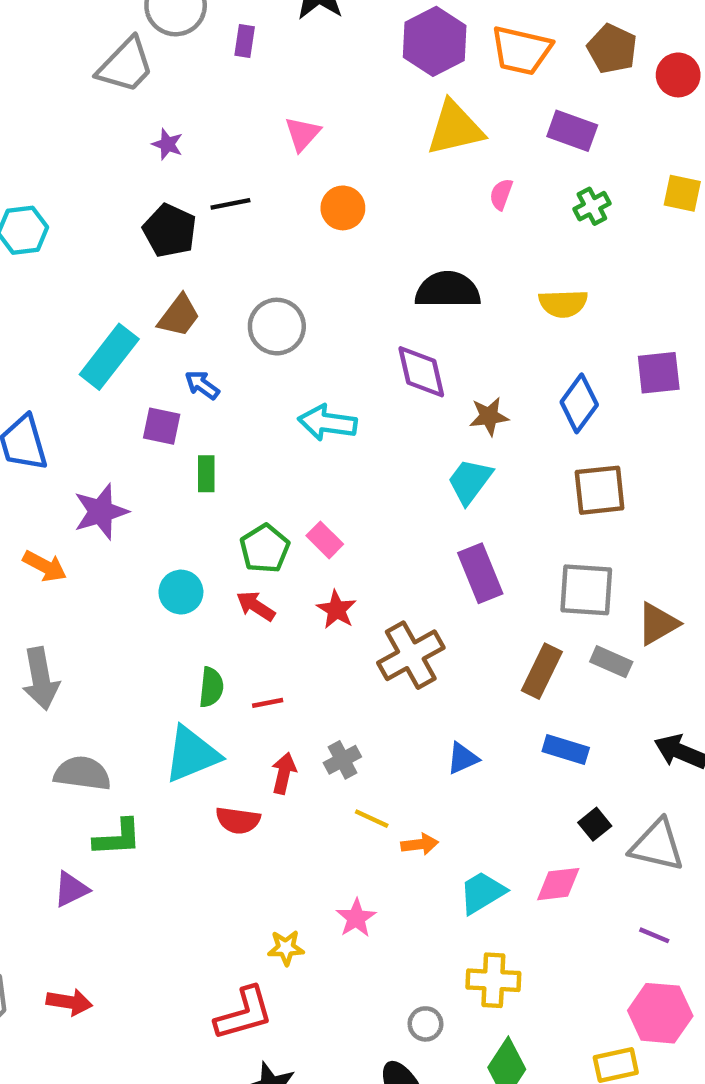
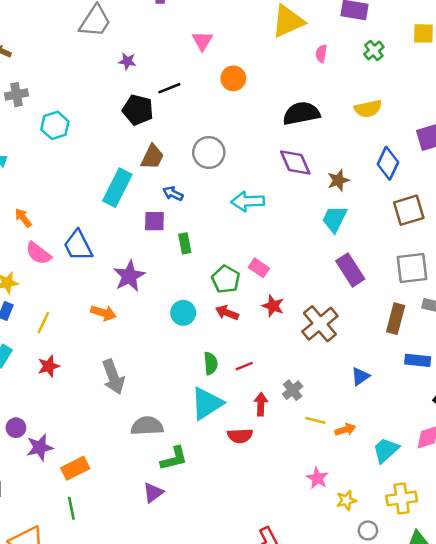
yellow star: (286, 948) -> (346, 500), moved

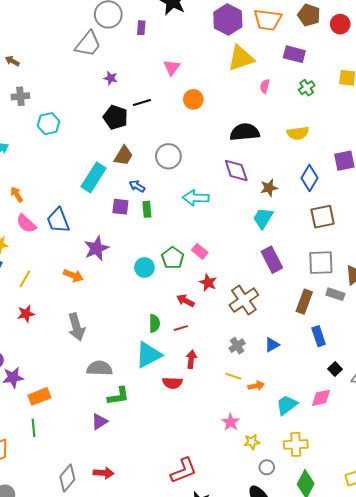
green rectangle: (185, 243) -> (147, 209), moved
cyan circle: (183, 313) -> (144, 267), moved
red arrow: (227, 313) -> (185, 301), moved
blue rectangle: (418, 360) -> (319, 336), turned 60
gray cross: (293, 390) -> (237, 346), moved

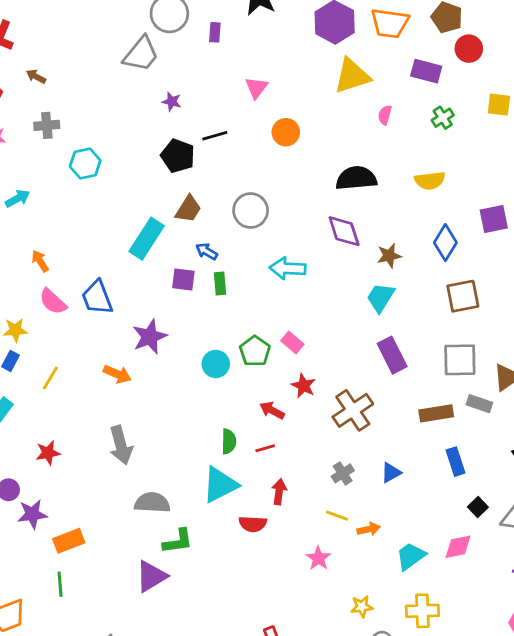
red circle: (340, 24) -> (469, 49), moved
brown rectangle: (304, 302) -> (436, 413), turned 60
red star: (26, 314) -> (48, 453), moved
purple triangle: (99, 422) -> (151, 576), size x1.4
pink star: (230, 422) -> (318, 558), moved

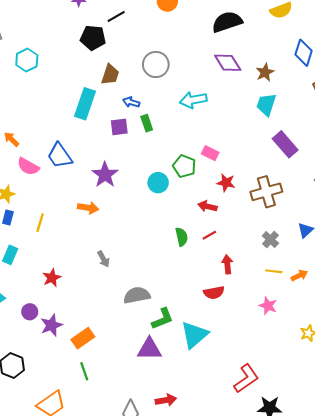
brown cross: (353, 410) -> (266, 192), turned 32
gray arrow: (121, 445) -> (104, 259), size x0.6
cyan triangle: (220, 485) -> (194, 335), moved
purple triangle: (151, 576) -> (149, 349), turned 45

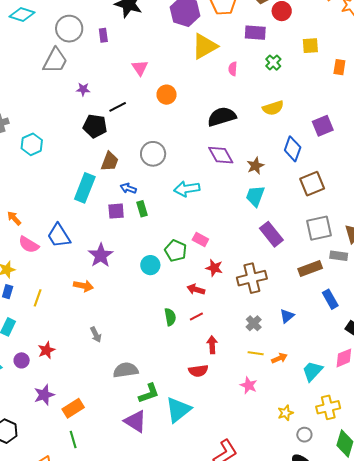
purple circle: (30, 312) -> (22, 360), moved
purple triangle: (149, 349) -> (135, 421), turned 30

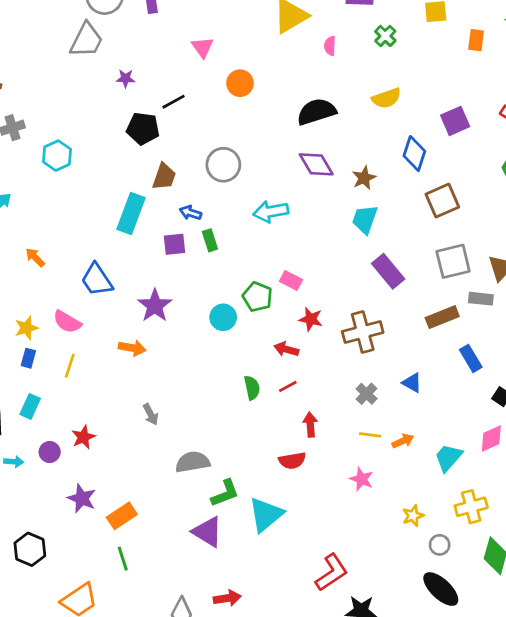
pink semicircle: (29, 245) -> (67, 322), moved
blue triangle: (287, 316) -> (412, 383), turned -49
purple star: (44, 395) -> (82, 498), turned -30

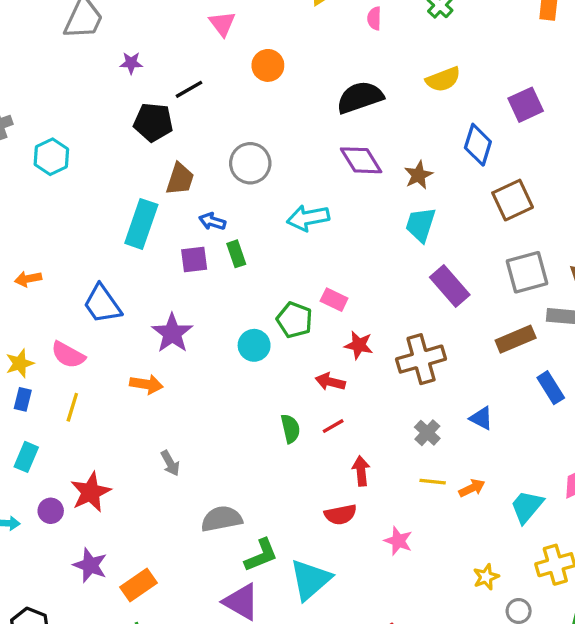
orange arrow: (35, 257) -> (28, 279), turned -55
red star: (83, 437) -> (91, 492), size x1.4
pink star: (362, 479) -> (398, 541), moved

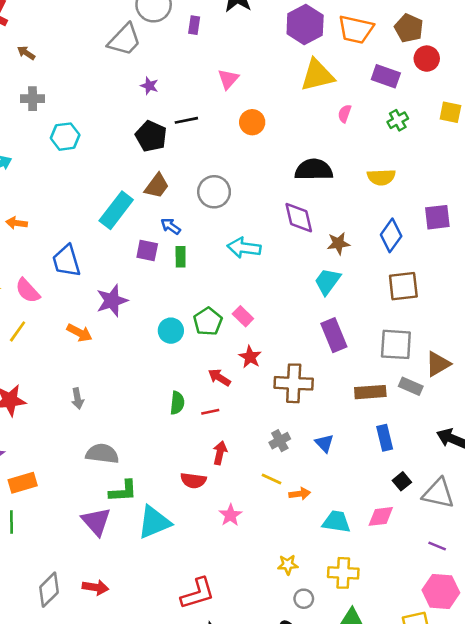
cyan trapezoid: (527, 507) -> (336, 522), turned 40

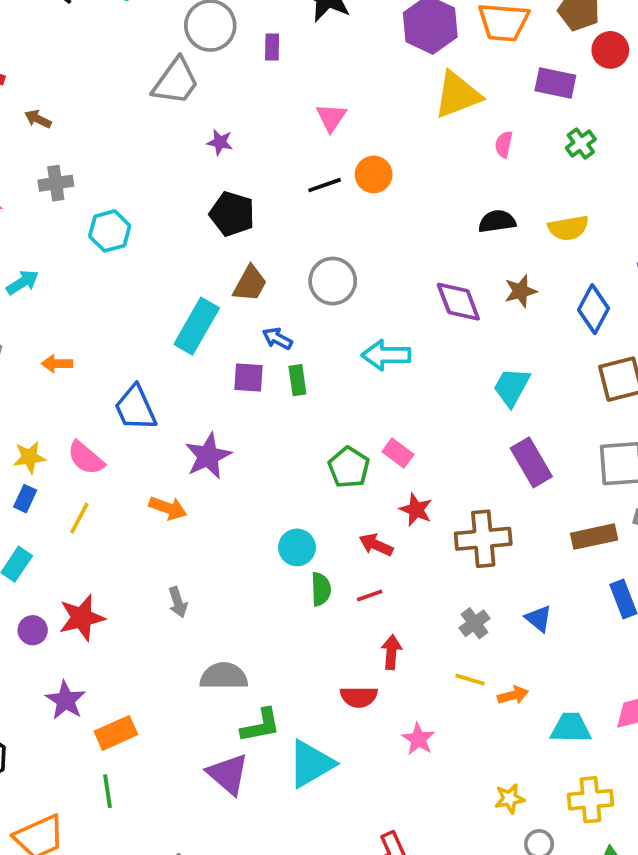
black line: (186, 120) -> (325, 185), moved
black semicircle: (314, 170) -> (497, 221), moved, size x0.7
brown star: (338, 243) -> (520, 291), moved
cyan circle: (171, 331) -> (297, 547), moved

